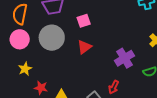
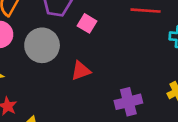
pink square: (84, 21) -> (87, 23), moved, turned 32

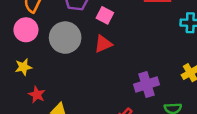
red triangle: (81, 71) -> (103, 44), moved

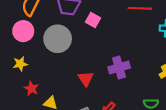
red triangle: (103, 44) -> (86, 79), moved, turned -42
purple cross: (147, 85) -> (119, 68), moved

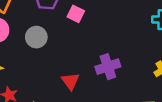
gray circle: (58, 39) -> (36, 37), size x0.7

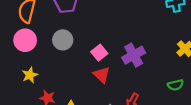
pink square: (76, 14) -> (99, 53), moved, turned 35

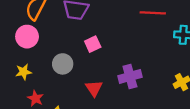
gray circle: (63, 40) -> (63, 64), moved
pink square: (99, 53) -> (93, 44), moved

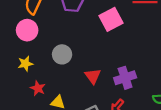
pink square: (93, 44) -> (111, 19), moved, size x1.5
purple cross: (130, 76) -> (125, 78), moved

